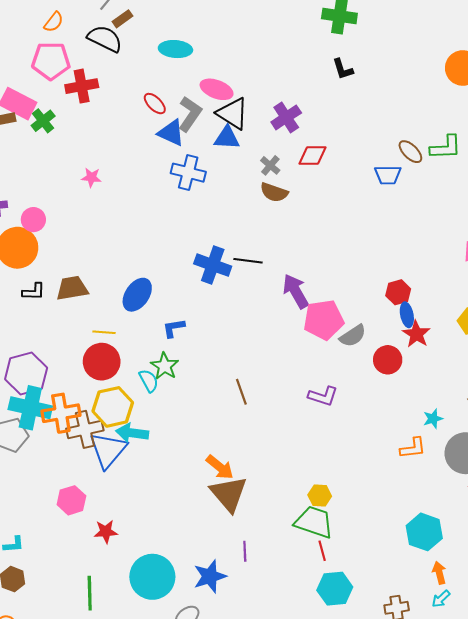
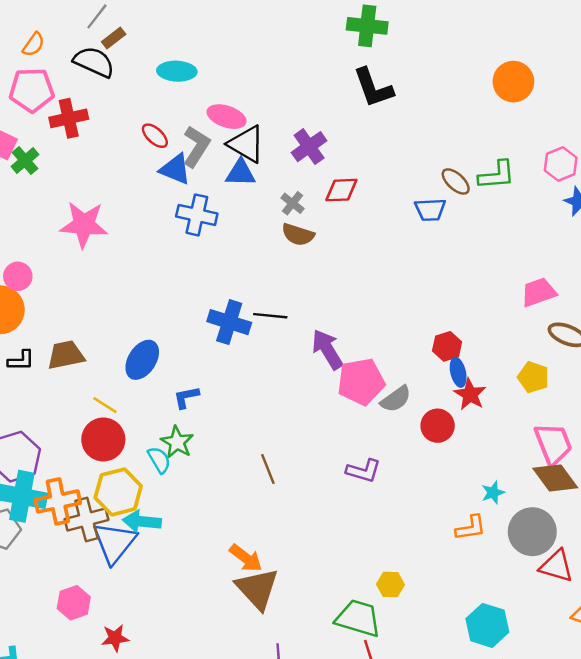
black L-shape: (343, 69) -> (373, 88), size x1.6
pink star: (91, 177) -> (84, 225), size x2.0
yellow line: (104, 332) -> (105, 405), turned 30
yellow hexagon: (320, 496) -> (390, 585), moved

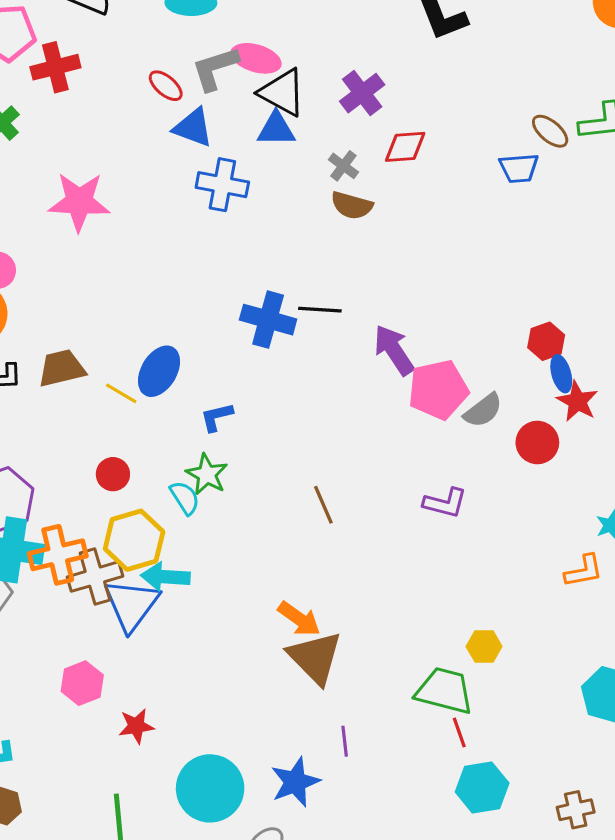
gray L-shape: (196, 146) -> (215, 68), moved, turned -138
yellow line: (105, 405) -> (121, 393), moved
red circle: (103, 439) -> (113, 474), size x0.6

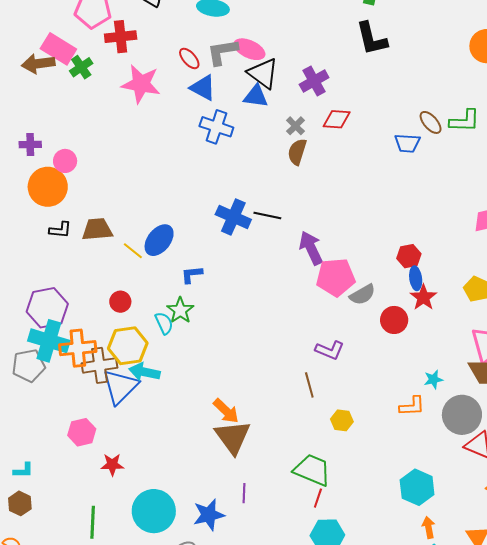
pink star: (79, 202) -> (141, 84), moved
brown semicircle: (352, 205) -> (297, 152), turned 84
brown line: (323, 505) -> (309, 385), moved
yellow hexagon: (484, 646) -> (342, 420), moved
red line: (459, 733) -> (318, 498), turned 30

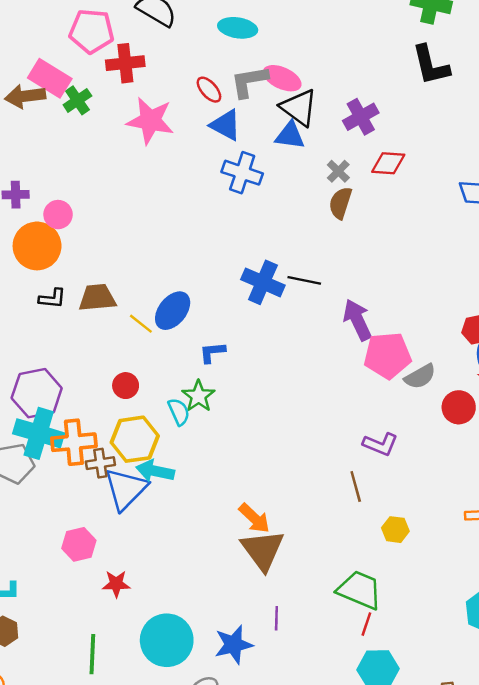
brown cross: (100, 365) -> (100, 463), size x0.7

